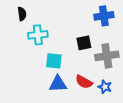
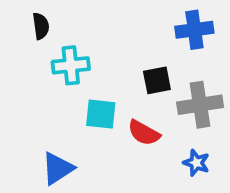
red semicircle: (84, 82) -> (144, 133), moved
blue triangle: (58, 84) -> (58, 168), moved, turned -30

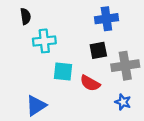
blue cross: (194, 30) -> (106, 19), moved

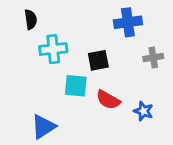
black square: (98, 50) -> (98, 60), moved
gray cross: (125, 66) -> (153, 58), moved, size x0.6
blue star: (123, 102) -> (143, 111), moved

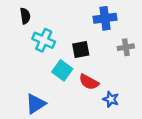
cyan cross: (53, 49) -> (44, 40), turned 30
cyan square: (76, 86) -> (62, 70), turned 30
blue star: (143, 111) -> (111, 99), moved

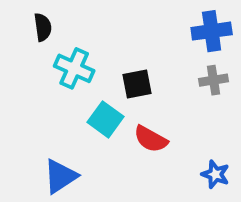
blue cross: (105, 18) -> (212, 31), moved
blue star: (111, 99) -> (215, 174), moved

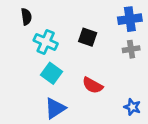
black square: (137, 84) -> (88, 37), moved, turned 30
cyan square: (106, 119) -> (52, 73), moved
blue triangle: (60, 176) -> (55, 108), moved

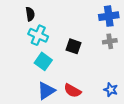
black semicircle: (26, 17) -> (30, 14), moved
black square: (88, 37) -> (73, 46), moved
red semicircle: (93, 85) -> (72, 91), moved

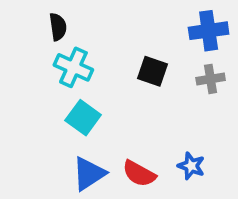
black square: (73, 46) -> (153, 71), moved
blue star: (111, 90) -> (191, 166), moved

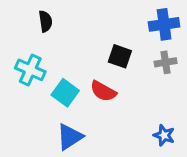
cyan cross: (73, 67) -> (30, 70), moved
blue star: (191, 166) -> (164, 135), moved
red semicircle: (139, 174) -> (103, 91), moved

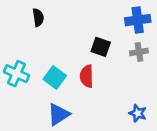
cyan cross: (30, 70) -> (16, 74), moved
red semicircle: (103, 91) -> (87, 76), turned 60

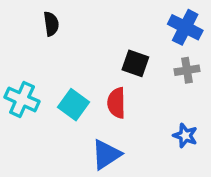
blue cross: (138, 20) -> (185, 27), turned 35
blue star: (138, 113) -> (185, 136), moved
blue triangle: (59, 114) -> (106, 154), moved

